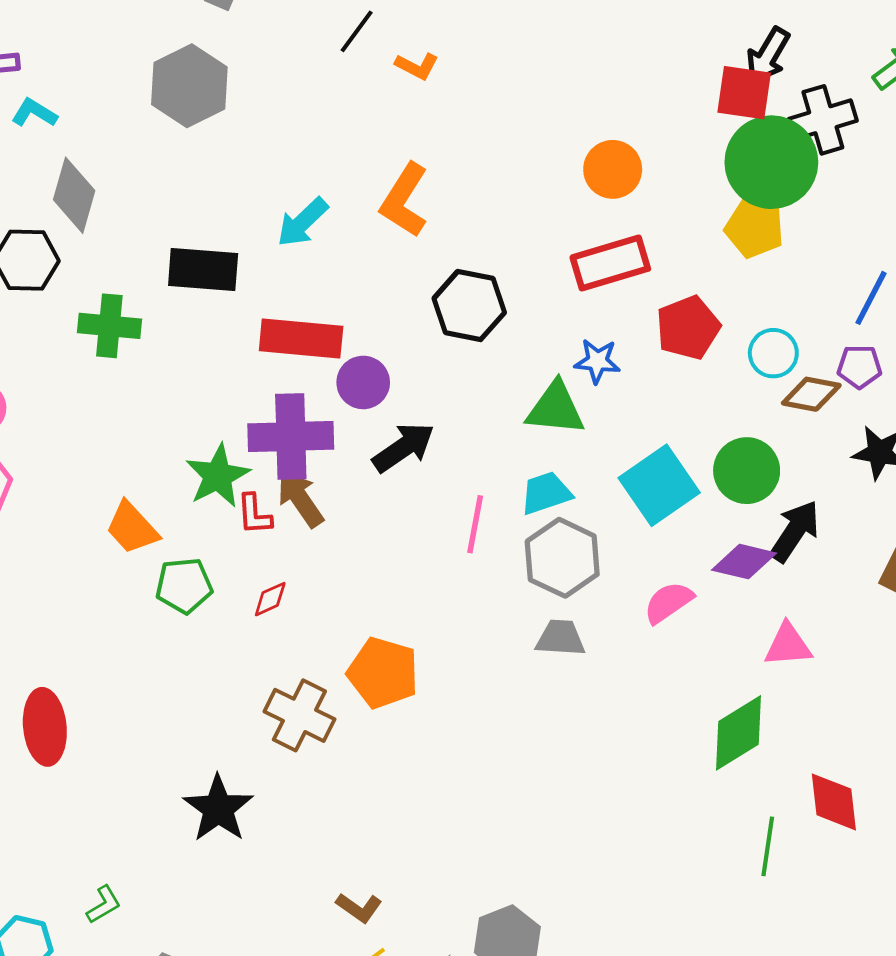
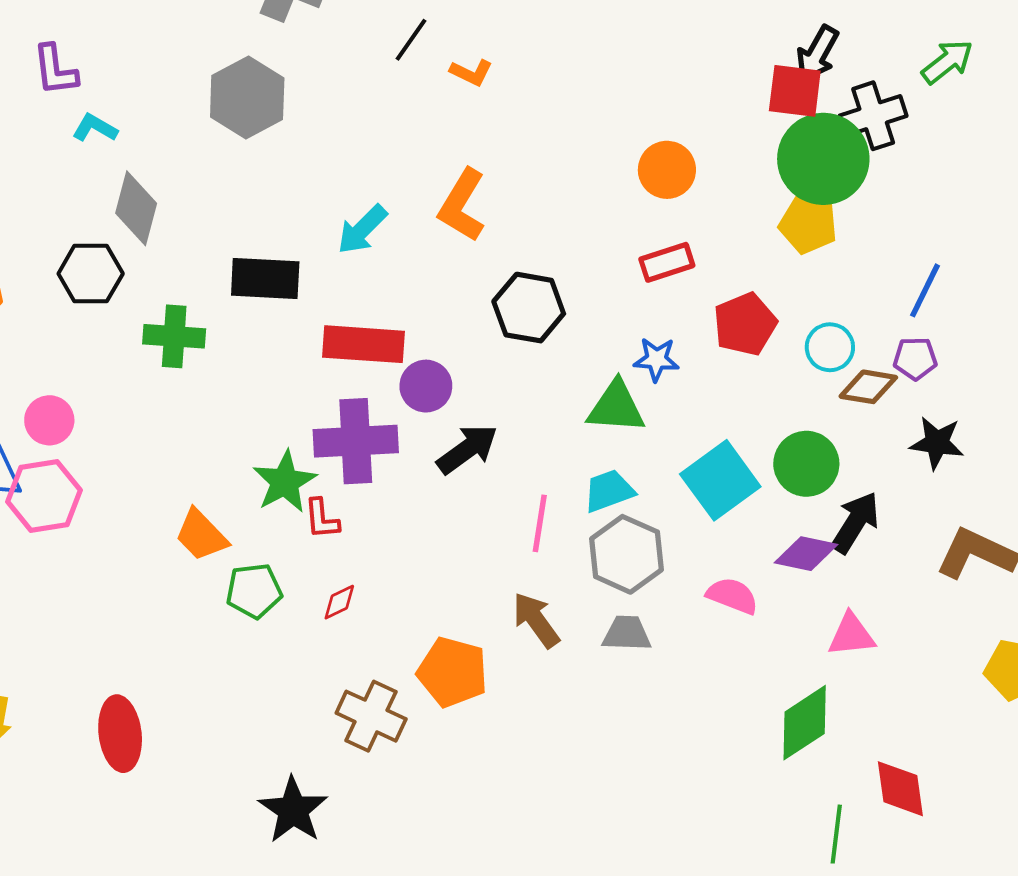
red rectangle: (610, 263) -> (667, 262), size x0.7
brown arrow: (300, 499) -> (536, 620), moved
pink semicircle: (668, 602) -> (732, 596), turned 57

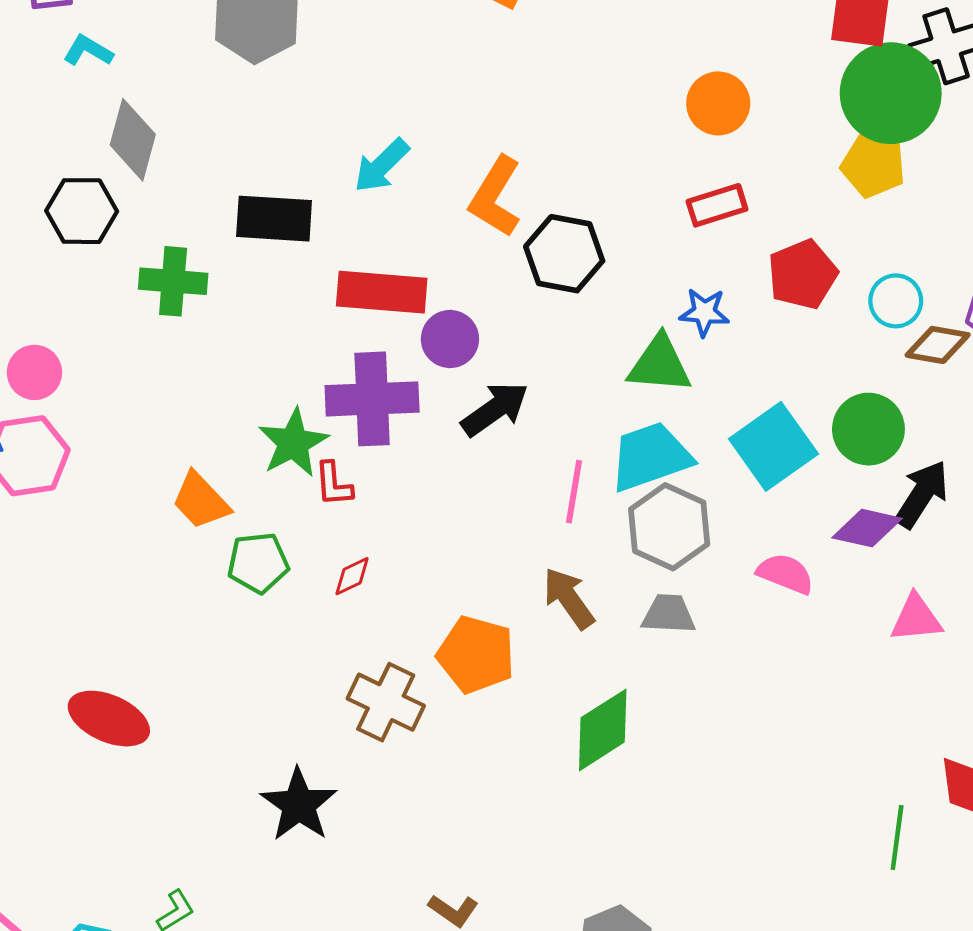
orange L-shape: (462, 205) -> (495, 197), moved
cyan trapezoid: (609, 491) -> (650, 457), size x1.5
green diamond: (805, 723) -> (603, 730), moved
red ellipse: (120, 734) -> (109, 719), turned -60

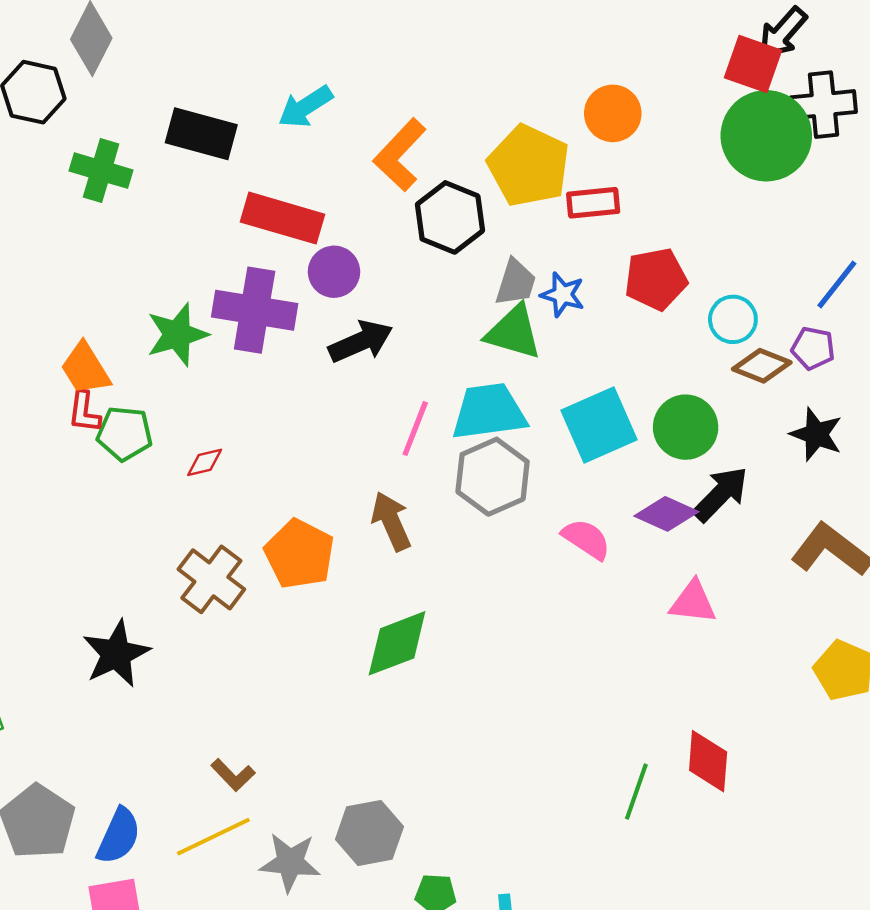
yellow pentagon: (873, 165) -> (529, 166), moved, size x1.4
red L-shape: (333, 484) -> (84, 412), moved
gray trapezoid: (669, 614) -> (516, 282), moved, turned 93

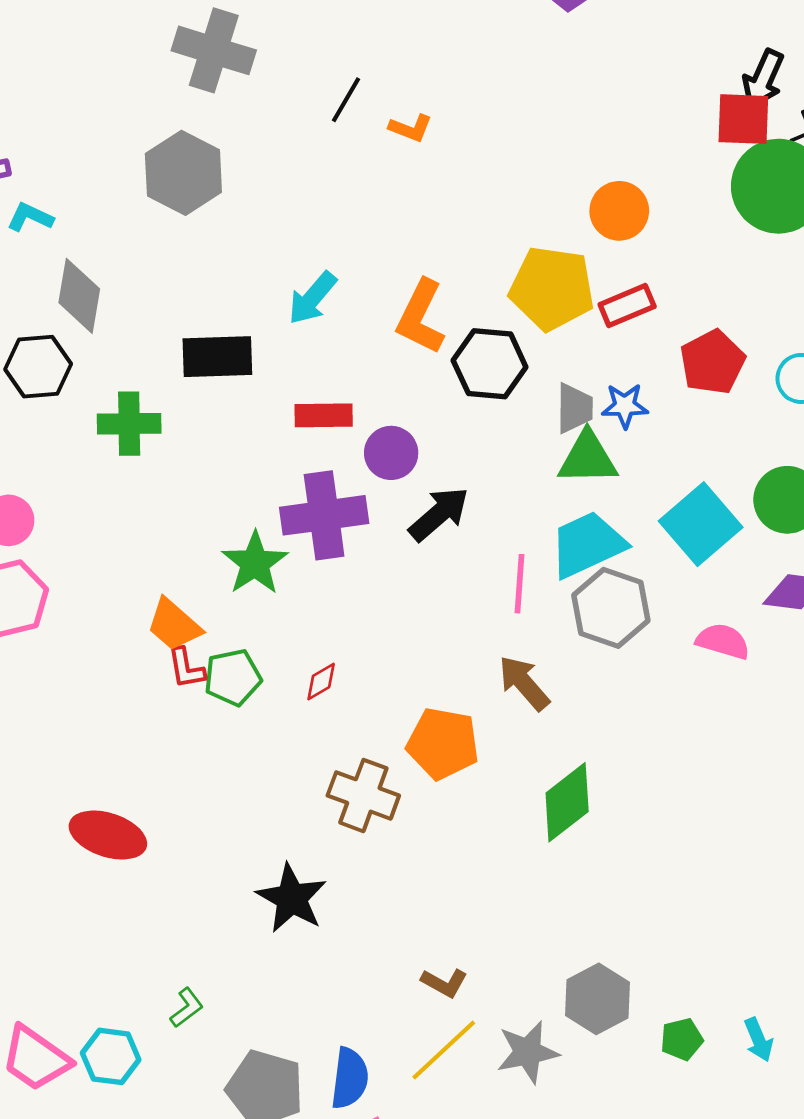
red rectangle: (283, 218) -> (324, 415), size x0.7

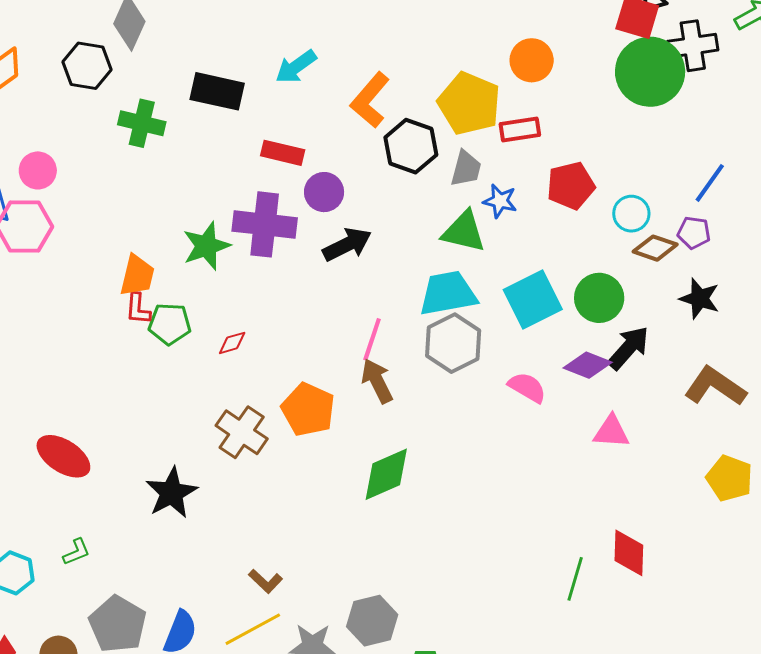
gray trapezoid: (574, 408) -> (466, 169), moved
pink line: (520, 584) -> (372, 339), moved
orange trapezoid: (174, 625) -> (137, 275), turned -132
red ellipse: (108, 835) -> (63, 456), moved

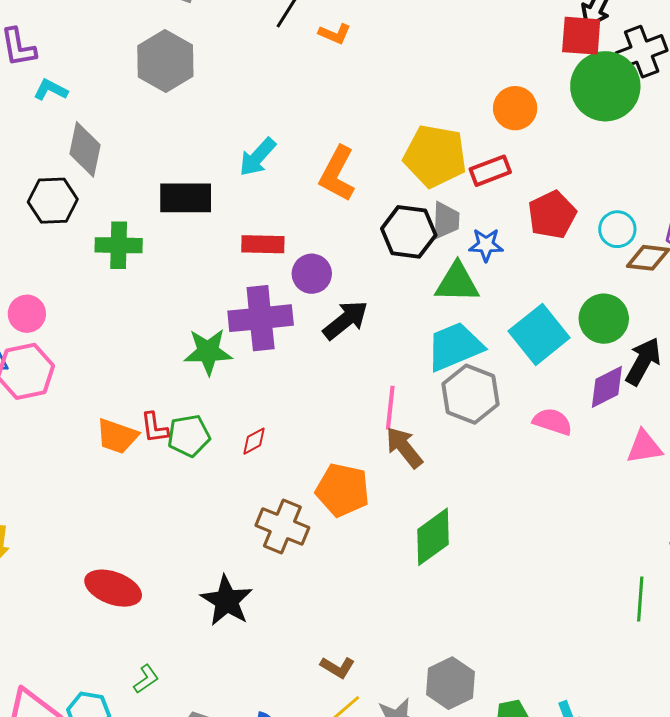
orange circle: (532, 60) -> (515, 108), moved
black hexagon: (411, 146) -> (409, 232), moved
green star: (206, 246) -> (208, 352), turned 30
orange trapezoid: (137, 275) -> (117, 436), moved, turned 108
purple diamond: (588, 365) -> (607, 387), turned -36

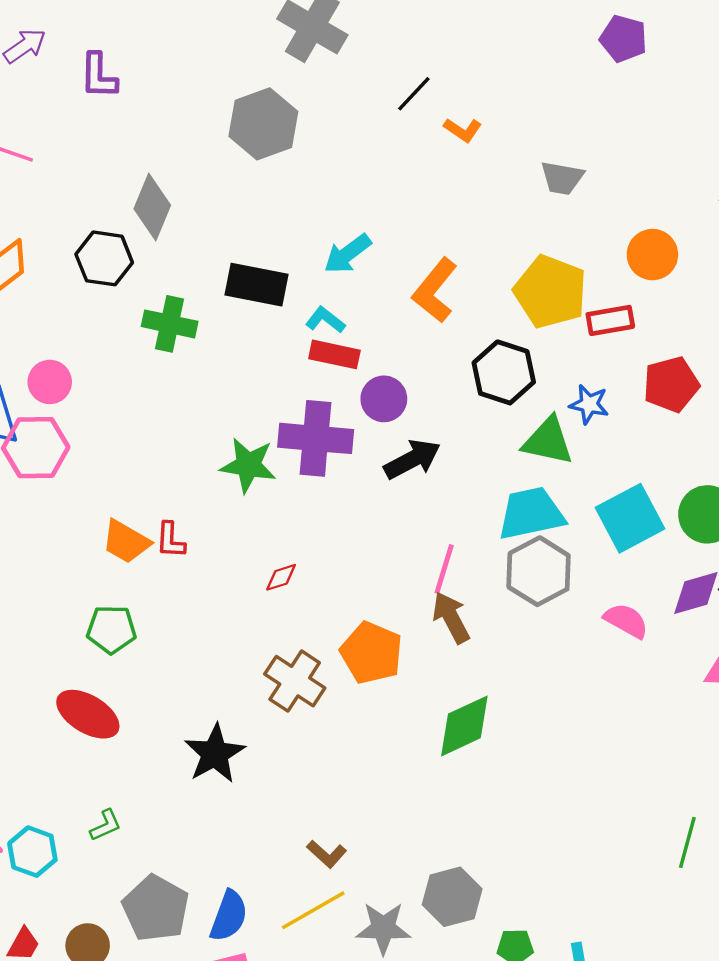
cyan L-shape: (51, 90) -> (325, 320), moved
gray trapezoid: (446, 220) -> (562, 178), moved, turned 87
green pentagon: (189, 436) -> (111, 629), moved

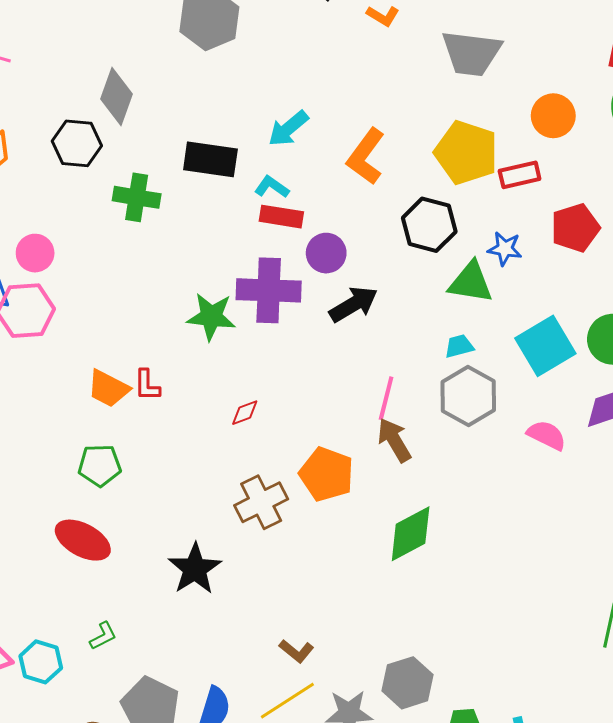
gray trapezoid: (562, 178) -> (471, 53), size x1.6
cyan trapezoid: (531, 513) -> (459, 346), size x0.5
brown cross: (295, 681) -> (261, 502), turned 33

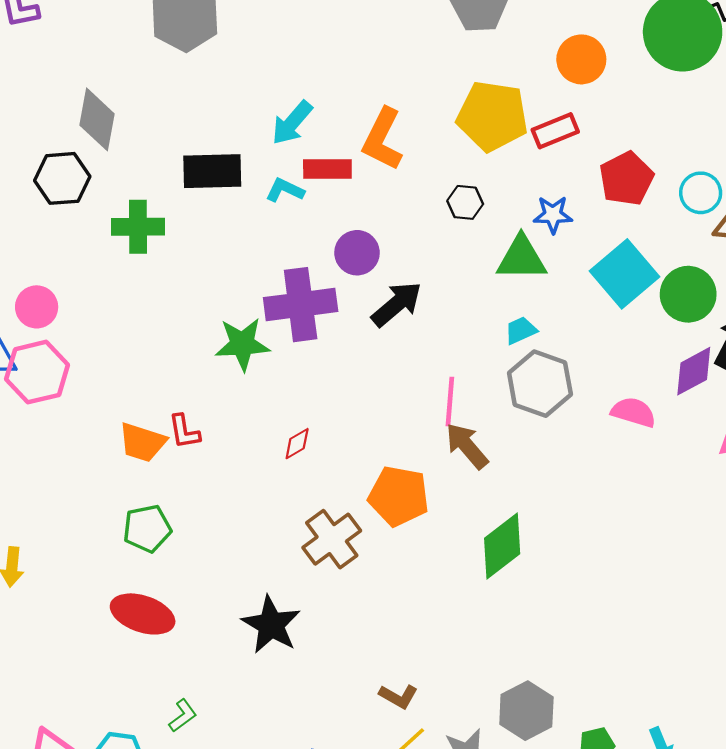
red rectangle: (281, 217) -> (327, 169), moved
black hexagon: (429, 225) -> (465, 202), size x0.6
cyan square: (545, 346) -> (624, 274), moved

